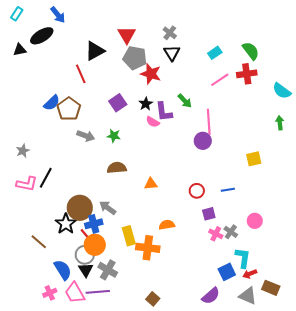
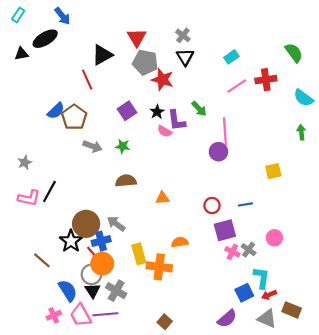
green semicircle: (251, 51) -> (294, 53), moved
purple square: (209, 214) -> (225, 230), size x1.5

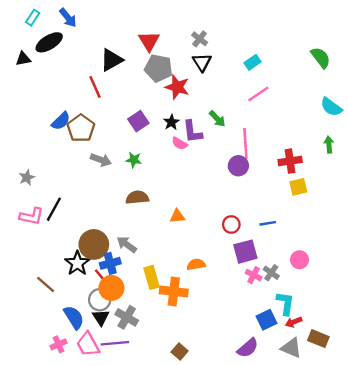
cyan rectangle: (18, 15) -> (33, 18), moved
red cross: (266, 80) -> (290, 161), moved

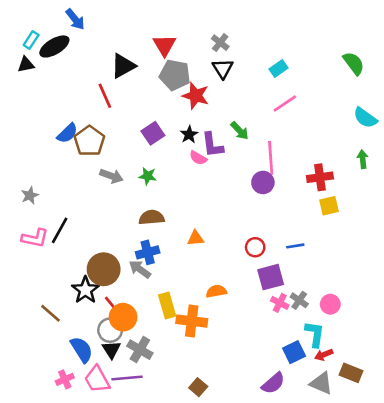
cyan rectangle: (33, 18) -> (31, 40), moved
pink circle: (299, 260) -> (330, 304), moved
blue cross: (110, 263) -> (148, 252), moved

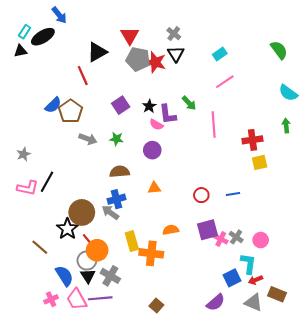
red star: (196, 96) -> (155, 62), moved
purple circle: (263, 182) -> (152, 150), moved
purple square: (271, 277) -> (207, 230), moved

